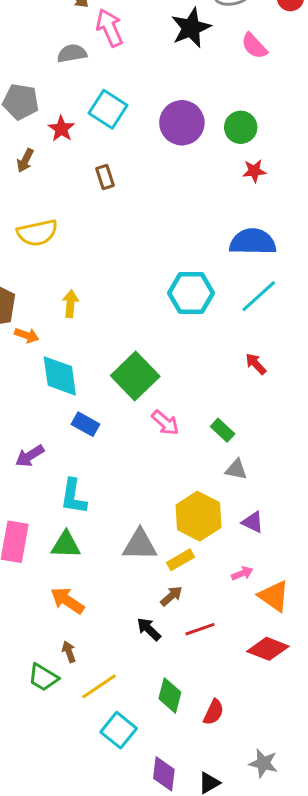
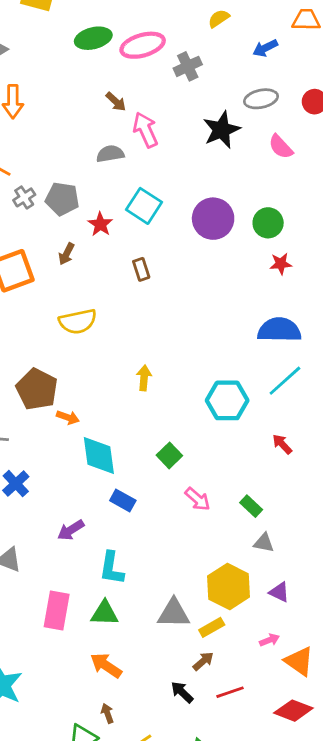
cyan hexagon: (191, 293) -> (227, 400), moved
yellow arrow: (70, 304) -> (144, 378), moved
green square: (135, 376) -> (169, 455), size x0.6

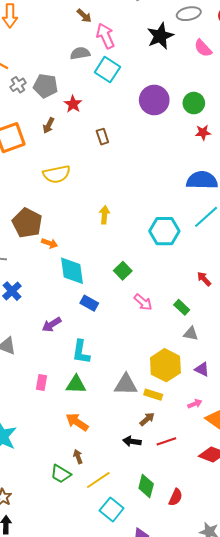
cyan square: (144, 206) -> (107, 70), moved
red arrow: (282, 444) -> (204, 279), moved
pink rectangle: (57, 610) -> (41, 382), size x0.6
yellow rectangle: (212, 627) -> (153, 395), turned 48
black arrow: (182, 692) -> (132, 441), turned -36

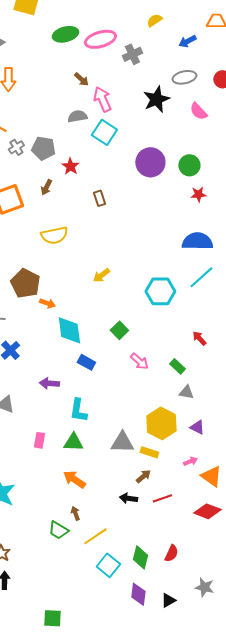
yellow arrow: (104, 215) -> (101, 275), turned -132
purple arrow: (52, 325) -> (49, 383), turned 36
green diamond: (146, 486) -> (140, 557), moved

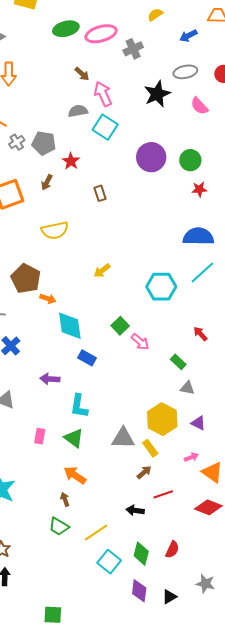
pink arrow: (139, 361) -> (140, 342), moved
green triangle: (73, 442) -> (74, 438), turned 35
yellow rectangle: (149, 452) -> (150, 448), turned 36
black arrow: (128, 498) -> (135, 510), moved
brown arrow: (75, 513) -> (65, 499), moved

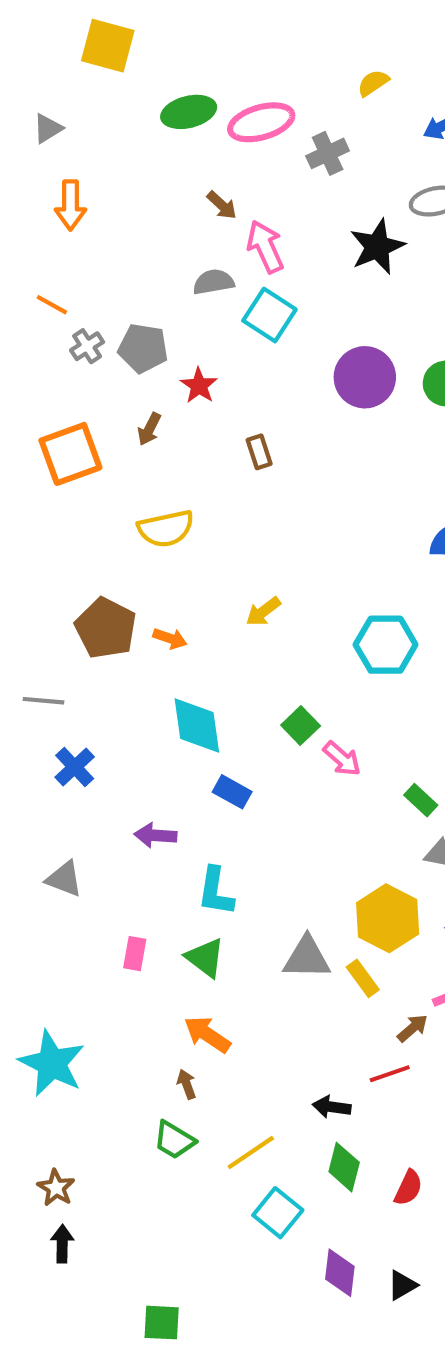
orange arrow: (48, 299) -> (170, 638), moved
brown arrow: (144, 472) -> (413, 1028), moved
green diamond: (141, 554) -> (344, 1167), moved

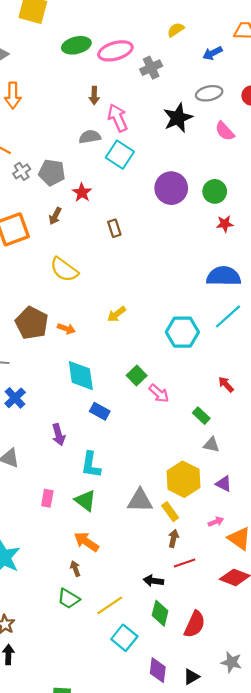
brown arrow: (222, 205) -> (94, 96), turned 48
yellow semicircle: (166, 529) -> (64, 270), turned 48
purple arrow: (155, 835) -> (59, 435), turned -110
brown arrow: (413, 1028) -> (173, 538), moved, turned -36
red semicircle: (408, 1188) -> (195, 624), size x1.4

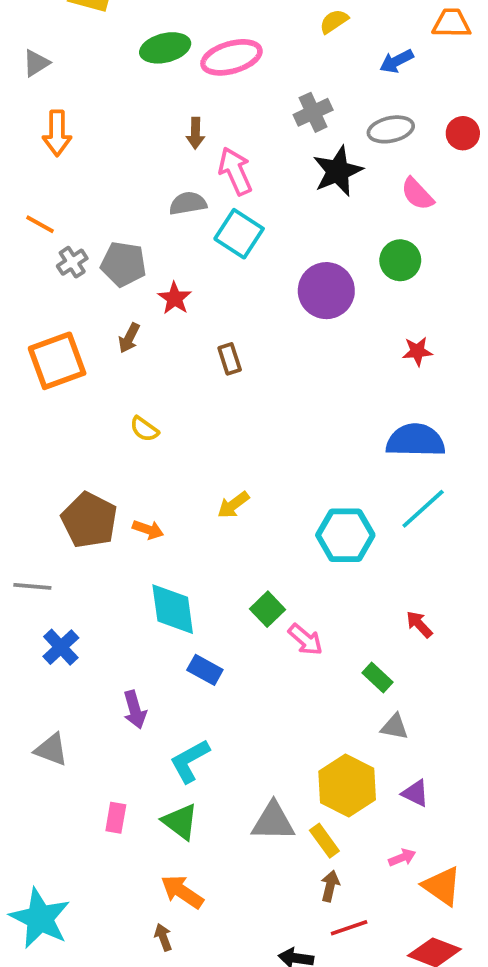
gray cross: (151, 68) -> (313, 112), moved
green circle: (215, 191) -> (400, 260), moved
yellow semicircle: (64, 270) -> (144, 429), size x0.6
cyan L-shape: (91, 465) -> (190, 761), turned 52

